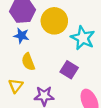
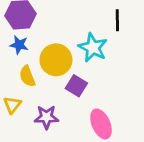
yellow circle: (54, 21) -> (56, 60), moved

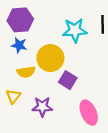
cyan star: (93, 48) -> (75, 30), moved, turned -30
yellow semicircle: (27, 76) -> (26, 72), turned -78

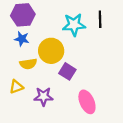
yellow triangle: (13, 96) -> (16, 87), turned 32

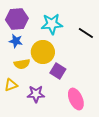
black line: (100, 19) -> (86, 33), moved, turned -56
cyan star: (74, 25) -> (52, 24), moved

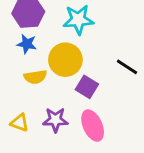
black line: (86, 33) -> (127, 67), moved
yellow triangle: (11, 85) -> (20, 123), moved, turned 40
pink ellipse: (76, 99) -> (93, 126), moved

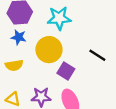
yellow semicircle: (35, 77) -> (14, 65), moved

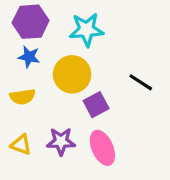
purple square: (66, 71) -> (96, 105), turned 30

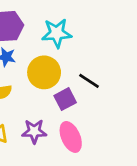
black line: (141, 82) -> (89, 81), moved

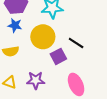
pink ellipse: (71, 137) -> (76, 84), moved

